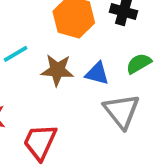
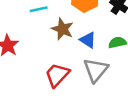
red trapezoid: (40, 142) -> (57, 75), moved

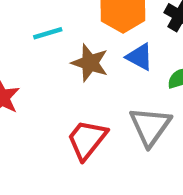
blue triangle: (88, 40) -> (140, 57), moved

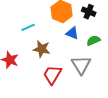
brown star: (90, 63) -> (42, 49), moved

